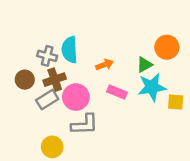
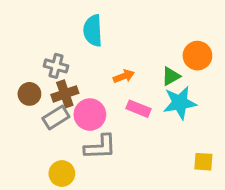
cyan semicircle: (70, 50) -> (93, 31), moved
yellow square: (176, 102) -> (203, 162), moved

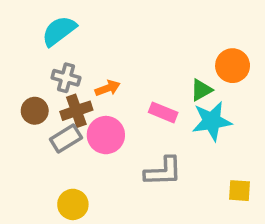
cyan semicircle: (93, 31) -> (59, 31), moved, turned 56
orange arrow: (124, 76) -> (108, 88), moved
pink rectangle: (139, 109) -> (163, 112), moved
gray L-shape: (100, 147) -> (163, 171), moved

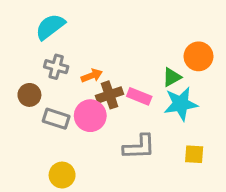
brown cross: (76, 111) -> (110, 95), moved
gray rectangle: (66, 138) -> (56, 119), turned 50
yellow square: (239, 191) -> (194, 154), moved

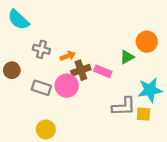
cyan semicircle: (50, 27) -> (18, 20), moved, turned -100
brown circle: (29, 95) -> (12, 70), moved
cyan star: (181, 104) -> (150, 90), moved
gray L-shape: (139, 147) -> (124, 106), moved

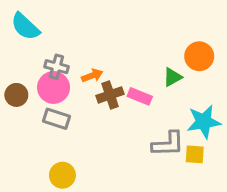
pink circle: (67, 86) -> (54, 87), moved

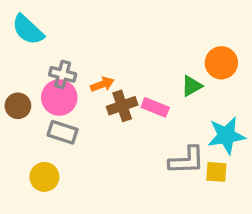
yellow circle: (62, 175) -> (44, 177), moved

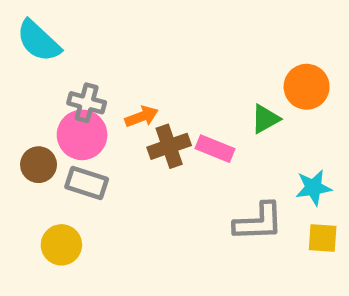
brown circle: (18, 106) -> (39, 165), moved
cyan star: (226, 136) -> (313, 188), size x0.7
yellow square: (216, 172) -> (323, 238), moved

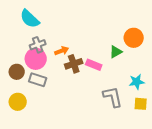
cyan semicircle: (39, 41) -> (30, 19), moved
gray cross: (87, 103) -> (38, 45), turned -35
gray L-shape: (258, 222) -> (113, 97), turned -100
yellow circle: (61, 245) -> (18, 102), moved

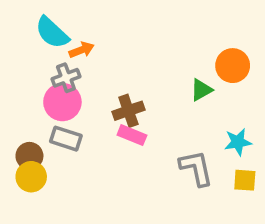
orange arrow: (62, 51) -> (82, 50), moved
pink rectangle: (94, 65) -> (132, 135), moved
brown circle: (17, 72) -> (29, 156), moved

